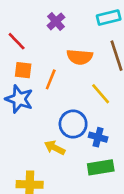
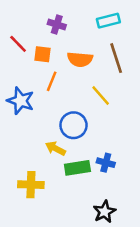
purple cross: (56, 21) -> (57, 25), turned -30
orange square: (23, 70) -> (43, 54), moved
blue cross: (98, 137) -> (106, 163), moved
green rectangle: (101, 167) -> (77, 168), moved

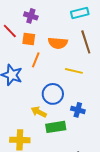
purple cross: (57, 25) -> (31, 16), moved
yellow line: (101, 96) -> (74, 71), turned -36
blue cross: (106, 163) -> (78, 110), moved

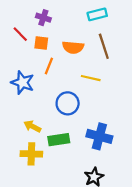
blue cross: (78, 110) -> (99, 136), moved, size x1.6
yellow arrow: (39, 112) -> (32, 126), moved
green rectangle: (56, 127) -> (59, 140), moved

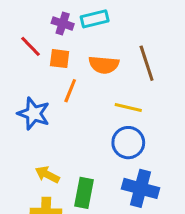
cyan rectangle: (97, 14) -> (95, 19), moved
blue circle: (68, 103) -> (128, 143), moved
green rectangle: (59, 140) -> (84, 193), turned -70

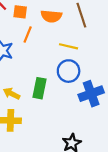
blue cross: (140, 188) -> (91, 94), moved, turned -35
green rectangle: (84, 193) -> (40, 88), moved

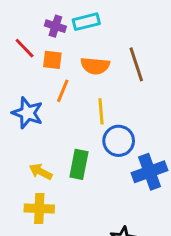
yellow line: (69, 46) -> (101, 111), moved, turned 72

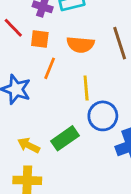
green rectangle: (79, 164) -> (65, 138), turned 44

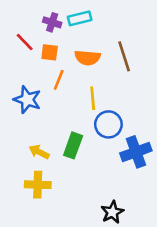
green rectangle: (65, 138) -> (73, 145), turned -35

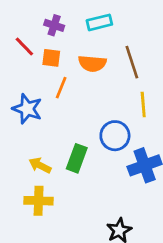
cyan rectangle: (80, 18) -> (99, 22), moved
yellow line: (93, 98) -> (143, 105), moved

